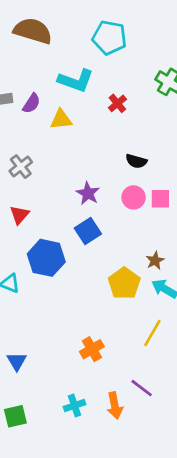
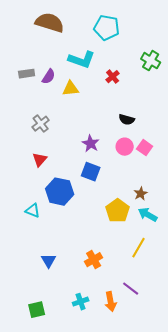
pink square: (160, 199) -> (145, 148), turned 35
blue square: (88, 231) -> (91, 172), turned -36
blue triangle: (17, 361) -> (49, 261), moved

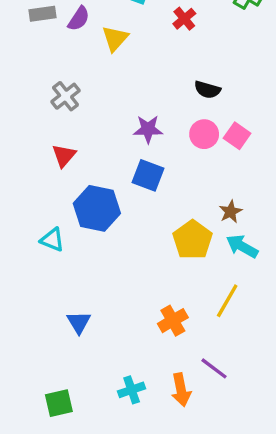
yellow triangle: (71, 89) -> (115, 38), turned -42
purple star: (91, 144) -> (148, 129), turned -30
orange cross: (94, 260) -> (173, 321), moved

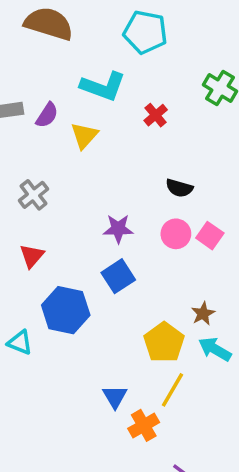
blue square: (148, 175) -> (118, 276), turned 36
yellow line: (227, 301) -> (173, 390), moved
blue triangle: (79, 322) -> (115, 397), moved

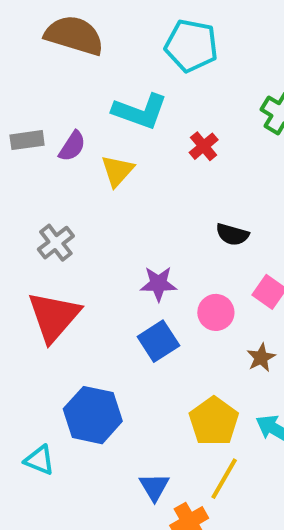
pink circle: (176, 234) -> (216, 312), moved
red triangle: (32, 256) -> (54, 317), size x1.8
blue hexagon: (66, 310) -> (93, 415), moved
brown star: (203, 314) -> (261, 358), moved
cyan triangle: (20, 342) -> (39, 460), moved

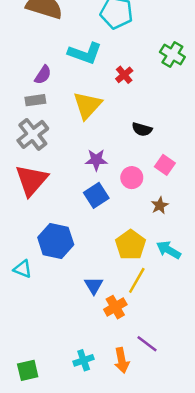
gray rectangle: (27, 140) -> (35, 100), moved
yellow triangle: (117, 171) -> (87, 105), moved, size x1.4
gray cross: (56, 243) -> (33, 134), size x1.4

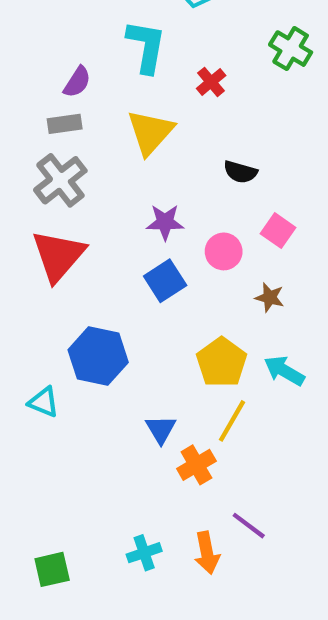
cyan L-shape: (85, 53) -> (146, 46), turned -100
brown star: (160, 206) -> (270, 297), turned -30

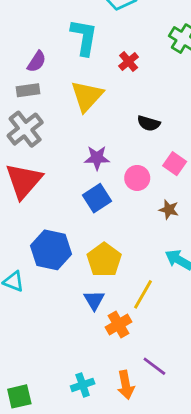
yellow pentagon: (222, 362) -> (104, 260), moved

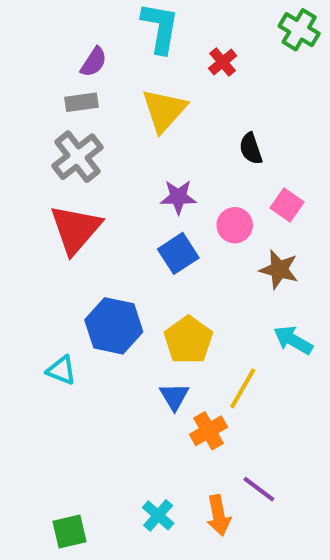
black semicircle: (149, 123) -> (251, 149), turned 55
brown star: (169, 210) -> (279, 270), size x1.4
cyan cross: (83, 385) -> (158, 515), turned -30

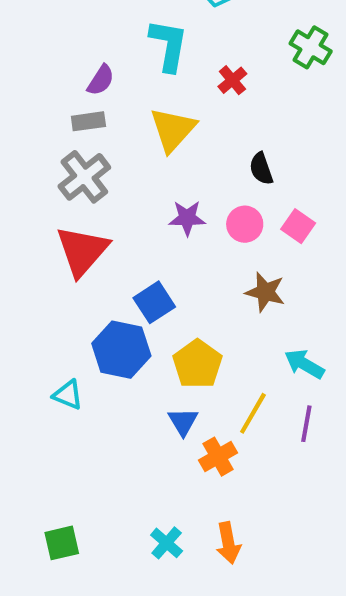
pink circle: (235, 225) -> (245, 224), moved
blue square: (178, 253) -> (154, 302), moved
brown star: (279, 270) -> (265, 292), moved
purple line: (259, 489) -> (306, 424), moved, turned 63
green square: (69, 531) -> (62, 543), moved

